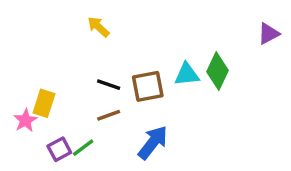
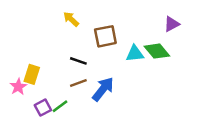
purple triangle: (268, 34) -> (172, 24), moved
green diamond: (217, 71) -> (157, 51), turned -65
brown square: (148, 86) -> (105, 36), moved
blue arrow: (153, 142) -> (103, 89), moved

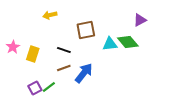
yellow arrow: (71, 19) -> (50, 15), moved, turned -56
yellow rectangle: (32, 74) -> (33, 54), moved
pink star: (18, 87) -> (13, 47), moved

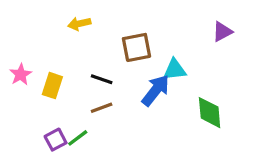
green diamond: (128, 42) -> (210, 113), moved, turned 35
blue arrow: (84, 73) -> (156, 90), moved

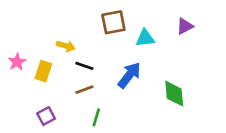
yellow arrow: (79, 24) -> (66, 46), moved, turned -150
brown square: (137, 47) -> (113, 22), moved
cyan triangle: (175, 70) -> (145, 38), moved
green line: (78, 138) -> (96, 117), moved, turned -36

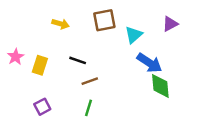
cyan triangle: (145, 38) -> (134, 35), turned -36
yellow arrow: (66, 46) -> (61, 24), moved
blue arrow: (129, 75) -> (149, 63), moved, turned 85
brown line: (84, 90) -> (90, 81), moved

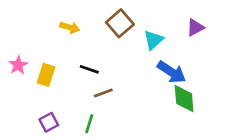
brown square: (104, 20) -> (120, 23), turned -30
green line: (89, 108) -> (89, 124), moved

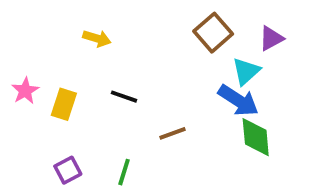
brown square: (120, 23) -> (213, 33), moved
cyan triangle: (153, 40) -> (246, 71), moved
brown line: (103, 93) -> (172, 133), moved

